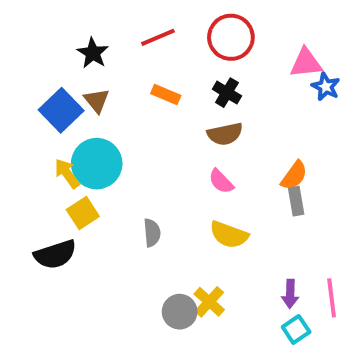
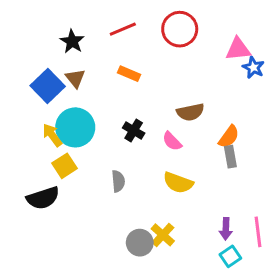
black cross: (227, 93) -> (134, 130), moved
brown semicircle: (225, 134) -> (190, 112), moved

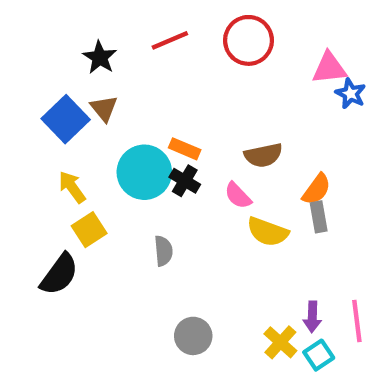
orange rectangle: (129, 74) -> (185, 149), moved
cyan circle: (75, 127) -> (144, 172), moved
yellow semicircle: (178, 183) -> (268, 232), moved
black semicircle: (43, 198) -> (59, 274), turned -36
yellow cross: (163, 235) -> (280, 342), moved

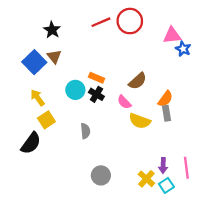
red line: (170, 40) -> (101, 22), moved
brown semicircle: (263, 155) -> (138, 81), turned -30
cyan circle: (144, 172) -> (75, 90), size x0.7

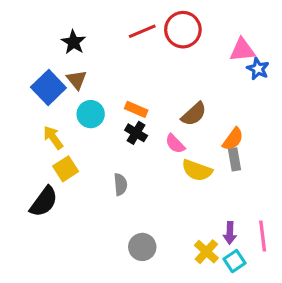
cyan circle: (75, 90) -> (91, 114), moved

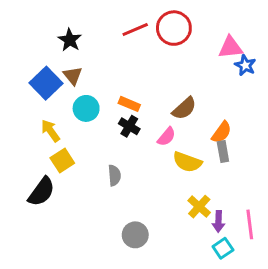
pink semicircle: (175, 144) -> (166, 137), turned -96
yellow cross: (206, 252) -> (199, 207), moved

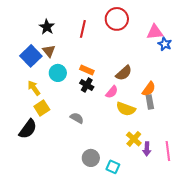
red line: (135, 30) -> (83, 29), moved, turned -54
gray semicircle: (114, 175) -> (77, 118), turned -56
cyan square: (223, 248) -> (113, 167), moved, turned -32

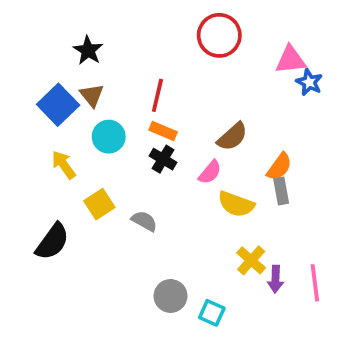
red line: (83, 29) -> (157, 95), moved
yellow square: (42, 108) -> (99, 204), moved

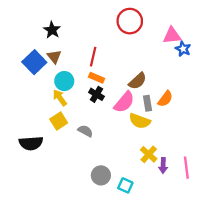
yellow arrow: (64, 165) -> (60, 98), moved
pink semicircle: (210, 172) -> (124, 102), size x1.5
gray rectangle: (281, 191) -> (148, 103), moved
black semicircle: (52, 242) -> (31, 143), turned 50

